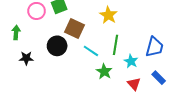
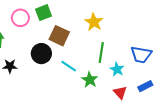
blue trapezoid: (155, 47) -> (141, 55), turned 85
cyan line: (91, 51) -> (69, 66), moved
blue rectangle: (159, 78) -> (145, 86), turned -72

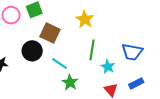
green star: (90, 80) -> (70, 82), moved

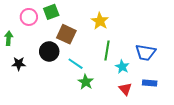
blue rectangle: (136, 83) -> (150, 83), turned 32

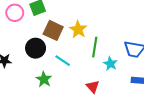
yellow star: (100, 21) -> (78, 29), moved
green star: (86, 82) -> (44, 79), moved
red triangle: (125, 89) -> (93, 87), moved

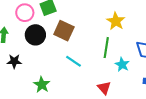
yellow star: (78, 29) -> (116, 21), moved
black circle: (36, 48) -> (35, 35), moved
green star: (44, 79) -> (42, 85), moved

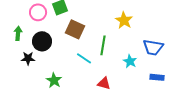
black circle: (35, 35) -> (42, 41), moved
green line: (106, 48) -> (103, 45), moved
red triangle: (104, 88) -> (104, 83), moved, turned -32

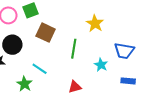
cyan line: (84, 58) -> (40, 69), moved
red triangle: (104, 83) -> (75, 87), turned -32

